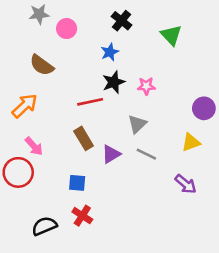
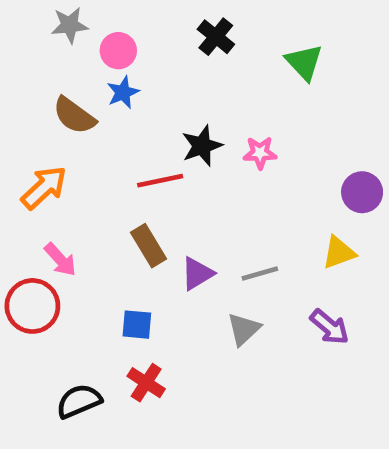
blue star: (110, 52) -> (123, 92), moved
gray triangle: (137, 124) -> (244, 329), moved
gray line: (146, 154) -> (260, 273), turned -42

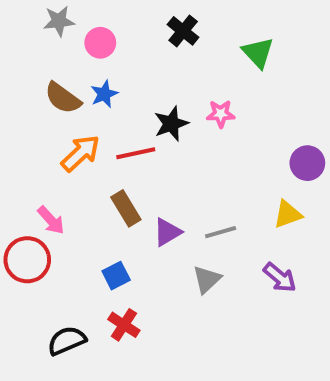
blue star: (123, 92) -> (104, 94), moved
pink star: (260, 153) -> (221, 114), moved
orange arrow: (44, 188) -> (81, 153), moved
blue square: (137, 325) -> (116, 276), turned -32

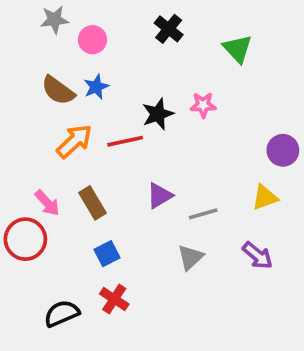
brown rectangle: (126, 208) -> (92, 203), moved
purple triangle: (167, 232) -> (160, 196), moved

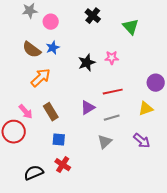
red line: (125, 141) -> (113, 92), moved
blue square: (107, 254) -> (59, 140), turned 32

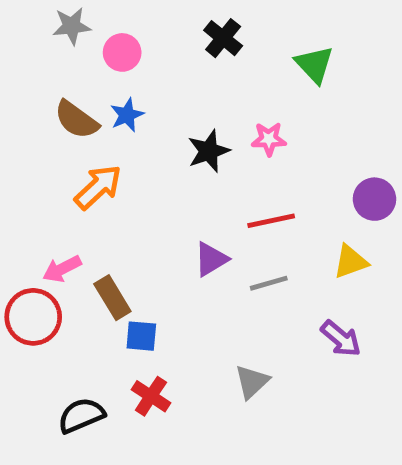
pink arrow: (26, 112) -> (62, 269), turned 105
brown rectangle: (51, 112) -> (112, 298), moved
gray triangle: (105, 142) -> (252, 382), moved

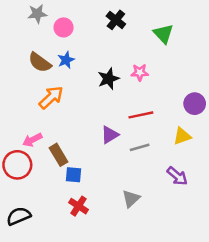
black semicircle: (81, 415) -> (19, 216), moved

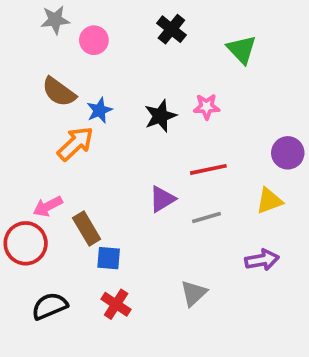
blue star: (66, 60) -> (99, 110), moved
purple arrow: (177, 176) -> (262, 260), turned -50
black semicircle: (19, 216) -> (50, 306), moved

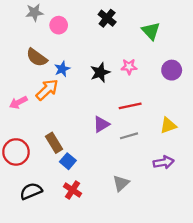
purple circle: (288, 153) -> (172, 70), moved
pink arrow: (48, 206) -> (18, 102), moved
blue square: (109, 258) -> (68, 161), turned 35

